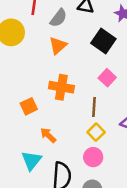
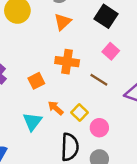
brown line: (94, 107) -> (99, 80), turned -60
yellow square: (96, 132) -> (80, 113), moved
cyan triangle: (31, 161) -> (32, 122), moved

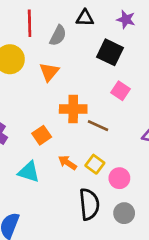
orange triangle: (63, 22) -> (49, 72), moved
brown line: (99, 80) -> (98, 126), moved
cyan triangle: (32, 122) -> (29, 172), moved, turned -42

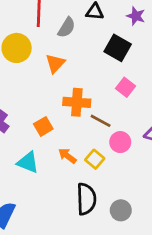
pink circle: (119, 178) -> (120, 142), moved

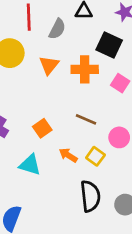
orange cross: (77, 102) -> (85, 69), moved
brown line: (101, 121) -> (86, 119), moved

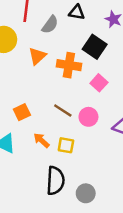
pink circle: (119, 137) -> (88, 117), moved
yellow square: (95, 156) -> (66, 145), turned -35

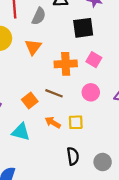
black square: (95, 47) -> (83, 28), turned -30
orange cross: (69, 65) -> (66, 64), moved
brown line: (63, 111) -> (54, 93), moved
black semicircle: (55, 181) -> (73, 156), size x0.7

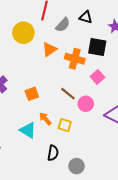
orange cross: (66, 64) -> (75, 59), moved
brown line: (54, 93) -> (68, 94), moved
cyan triangle: (21, 132) -> (28, 130), moved

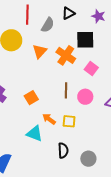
black triangle: (86, 17) -> (68, 13), turned -32
orange cross: (75, 59) -> (66, 55), turned 30
brown line: (68, 94) -> (66, 90), turned 63

